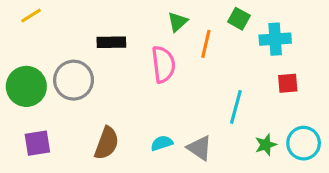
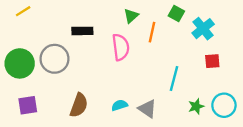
cyan cross: (275, 39) -> (203, 29), turned -35

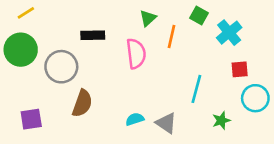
green circle: (20, 63) -> (21, 50), moved
brown semicircle: (79, 105) -> (82, 103), moved
cyan circle: (224, 105) -> (255, 98), moved

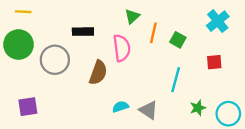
yellow line: (26, 13) -> (23, 12), turned 35
green square: (199, 16) -> (178, 40), moved
cyan cross: (229, 33) -> (218, 21), moved
cyan circle: (255, 98) -> (228, 114), moved
brown semicircle: (82, 103) -> (98, 73), moved

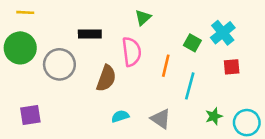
cyan cross: (218, 21) -> (223, 33), moved
orange line: (153, 33) -> (166, 66), moved
cyan semicircle: (120, 107) -> (120, 116), moved

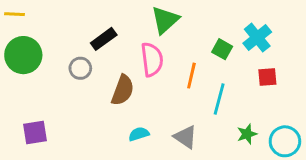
yellow line: (25, 12) -> (15, 14), moved
green triangle: (143, 18) -> (165, 20), size x1.5
black rectangle: (90, 34) -> (104, 39), turned -35
gray circle: (59, 64) -> (80, 68), moved, size x0.6

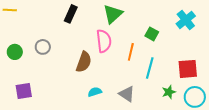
cyan cross: (257, 38) -> (186, 20), moved
black rectangle: (104, 39) -> (71, 14), moved, turned -30
green circle: (23, 55) -> (15, 52), moved, size x0.6
gray circle: (80, 68) -> (43, 47), moved
red square: (267, 77) -> (188, 69), moved, size x1.5

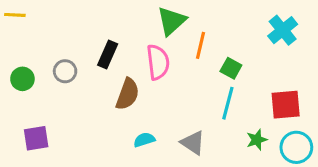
black rectangle: (71, 14) -> (108, 55), moved
green square: (152, 34) -> (231, 68), moved
orange line: (131, 52) -> (200, 45), moved

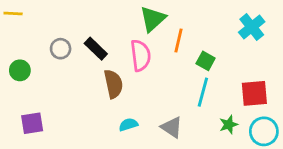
black rectangle: (108, 55) -> (96, 49), turned -70
gray circle: (65, 71) -> (61, 49), moved
brown semicircle: (127, 94) -> (113, 84), turned -32

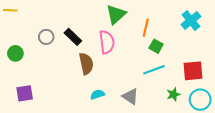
orange line: (178, 41) -> (146, 28), moved
cyan line: (203, 92) -> (154, 70), turned 55

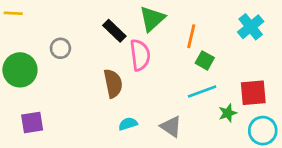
black rectangle: (73, 37) -> (114, 31), moved
green circle: (15, 53) -> (20, 70), size x1.6
green star: (173, 94) -> (228, 113), moved

